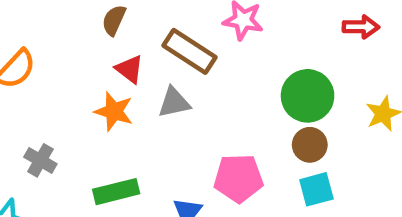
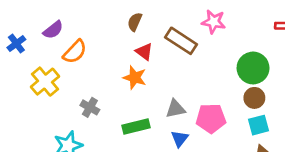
gray triangle: (174, 103) -> (176, 109), moved

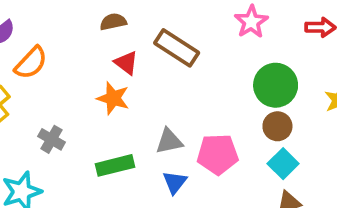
brown semicircle: (135, 22) -> (113, 22), turned 54
pink star: (214, 22) -> (251, 22), moved, turned 30
cyan square: (258, 125) -> (283, 164), turned -30

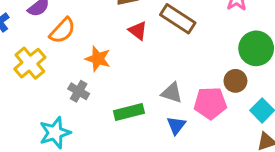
orange star: (113, 98) -> (98, 59), moved
brown circle: (277, 126) -> (235, 81), moved
gray triangle: (169, 141) -> (172, 93), turned 30

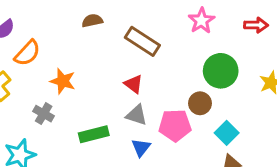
red triangle: (138, 31) -> (134, 84), moved

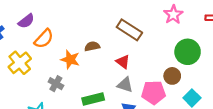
brown semicircle: (92, 21) -> (92, 46), moved

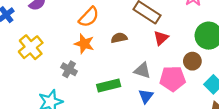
orange semicircle: (44, 39) -> (89, 17), moved
brown semicircle: (92, 46) -> (119, 38), moved
red triangle: (123, 62) -> (161, 38), moved, turned 40

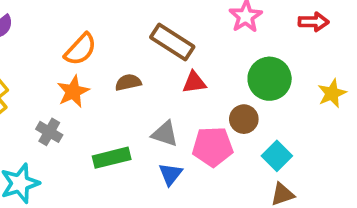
red triangle: (161, 38) -> (194, 82), turned 35
orange star: (84, 44) -> (73, 92), turned 30

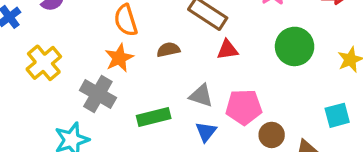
orange semicircle: (80, 49) -> (126, 20), turned 120
brown circle: (244, 119) -> (272, 135), moved
gray cross: (49, 132) -> (98, 94), size x1.5
cyan square: (277, 156) -> (337, 115), moved, turned 30

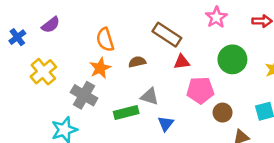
gray triangle: (201, 96) -> (150, 96), moved
pink pentagon: (244, 107) -> (200, 90), moved
brown circle: (272, 135) -> (223, 113), moved

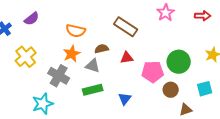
orange semicircle: (105, 40) -> (76, 31), turned -60
green circle: (232, 59) -> (179, 62), moved
red triangle: (182, 62) -> (127, 58), moved
gray triangle: (150, 96) -> (93, 66), moved

